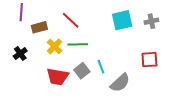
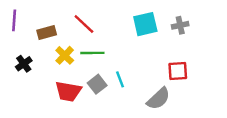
purple line: (21, 12) -> (14, 20), moved
gray semicircle: (120, 83) -> (158, 99), moved

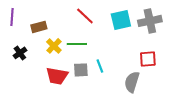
red line: (84, 24) -> (85, 16), moved
gray cross: (180, 25) -> (150, 21), size x1.6
gray square: (97, 84) -> (81, 70), turned 35
gray semicircle: (158, 99) -> (132, 82), turned 150

